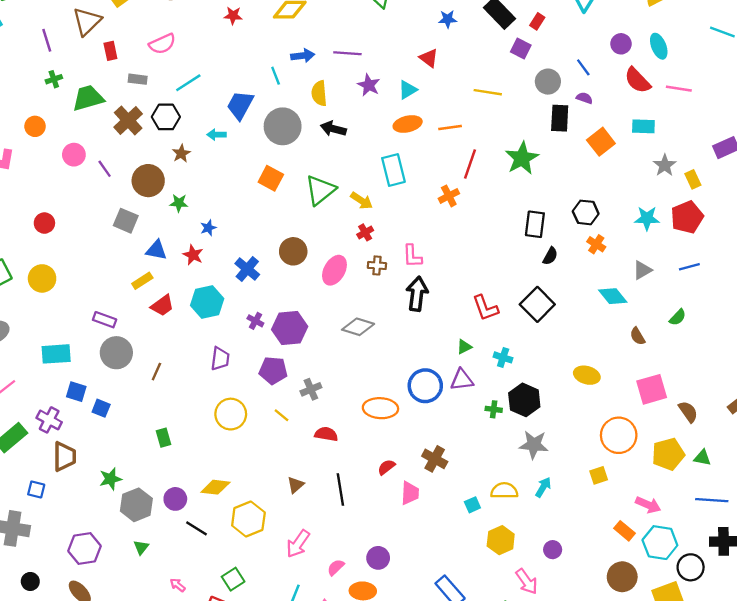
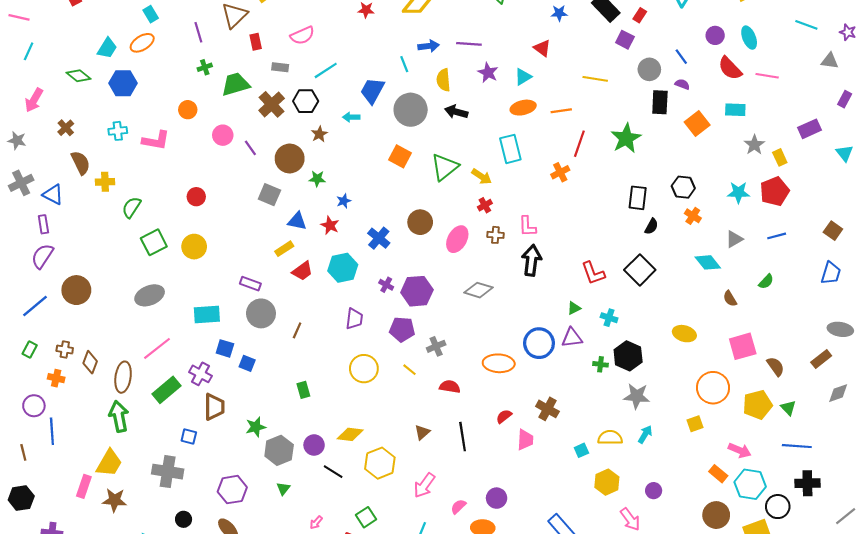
green triangle: (702, 458) -> (788, 408), turned 35
pink arrow: (178, 585) -> (316, 522), turned -88

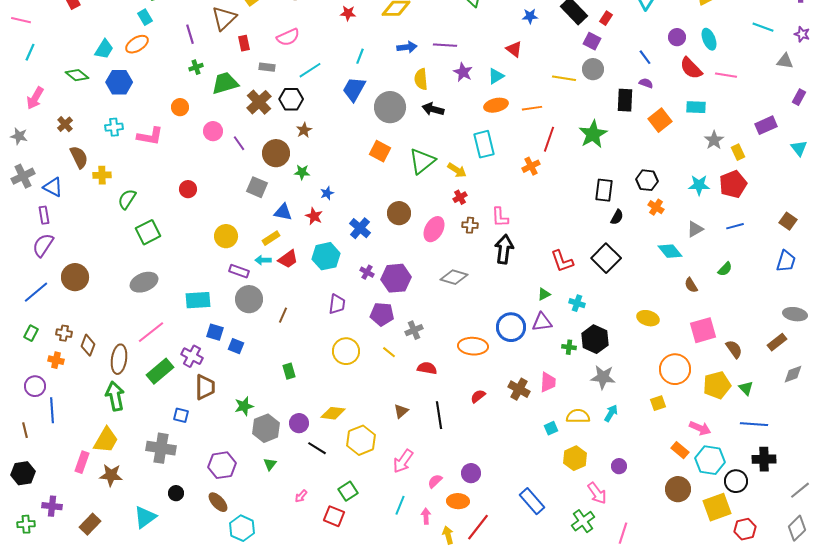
cyan line: (404, 64) -> (360, 56), moved, turned 42
gray circle: (649, 69) -> (593, 69), moved
cyan arrow: (351, 117) -> (263, 260), moved
yellow circle: (194, 247) -> (226, 236), moved
pink trapezoid: (525, 440) -> (548, 382), moved

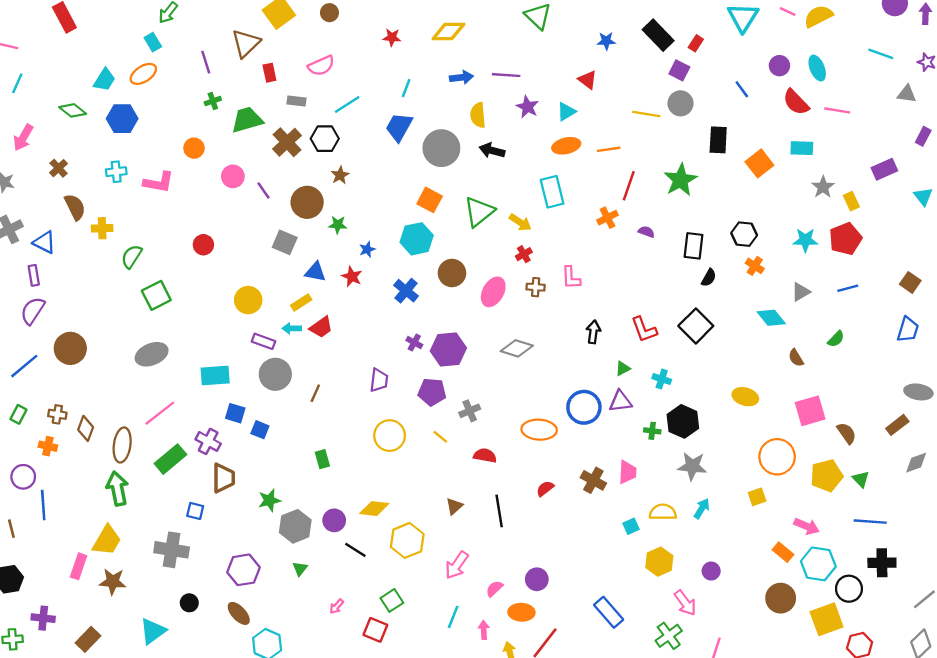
purple semicircle: (646, 83) -> (646, 232), moved
black arrow: (504, 249) -> (593, 332), moved, size x0.7
cyan hexagon: (326, 256) -> (417, 239), moved

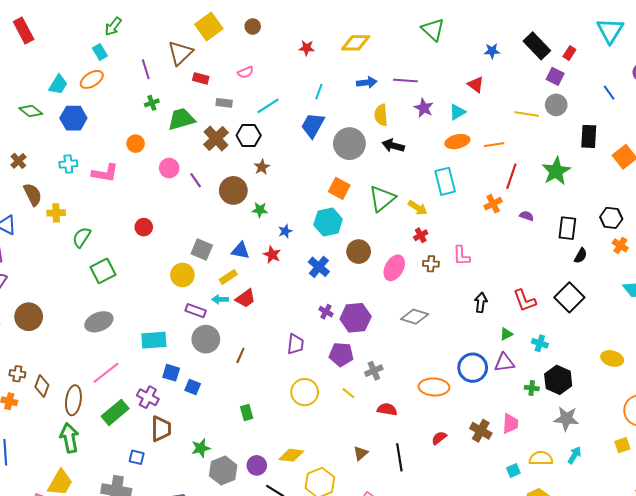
pink semicircle: (321, 66) -> (246, 72), size x0.7
red rectangle: (269, 73) -> (201, 78), turned -63
gray square: (285, 242) -> (202, 250), moved

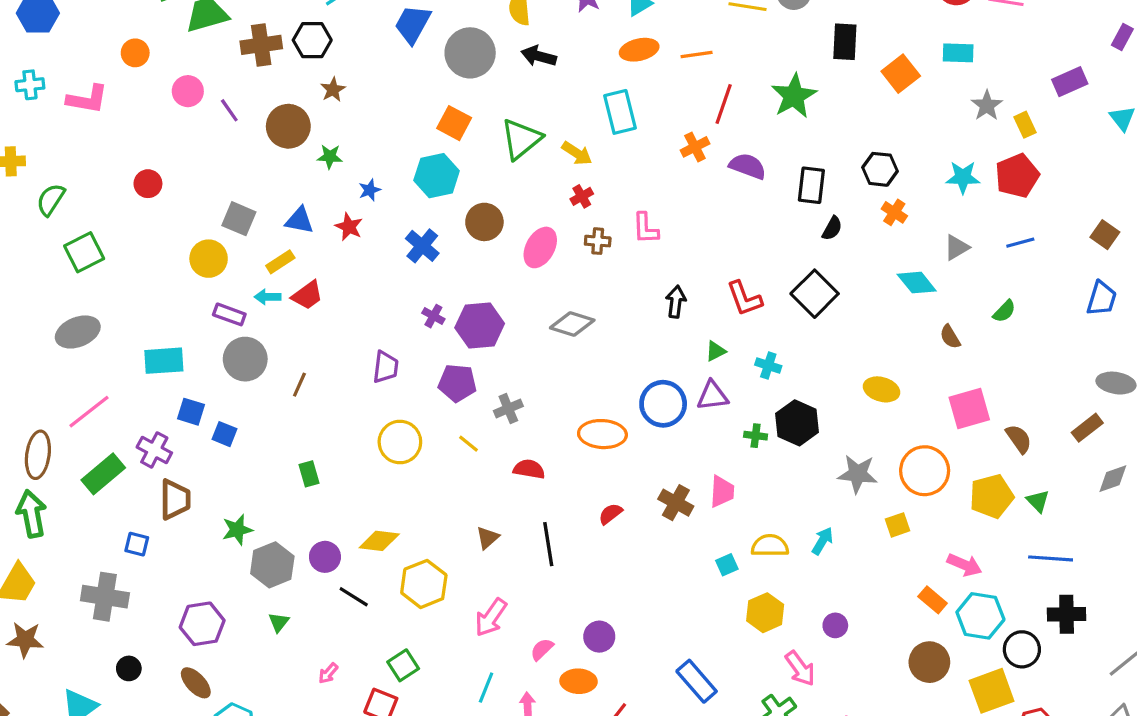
brown cross: (216, 139) -> (261, 45), turned 35
purple semicircle: (527, 216) -> (748, 166), size x1.6
gray star: (566, 419) -> (858, 474), moved

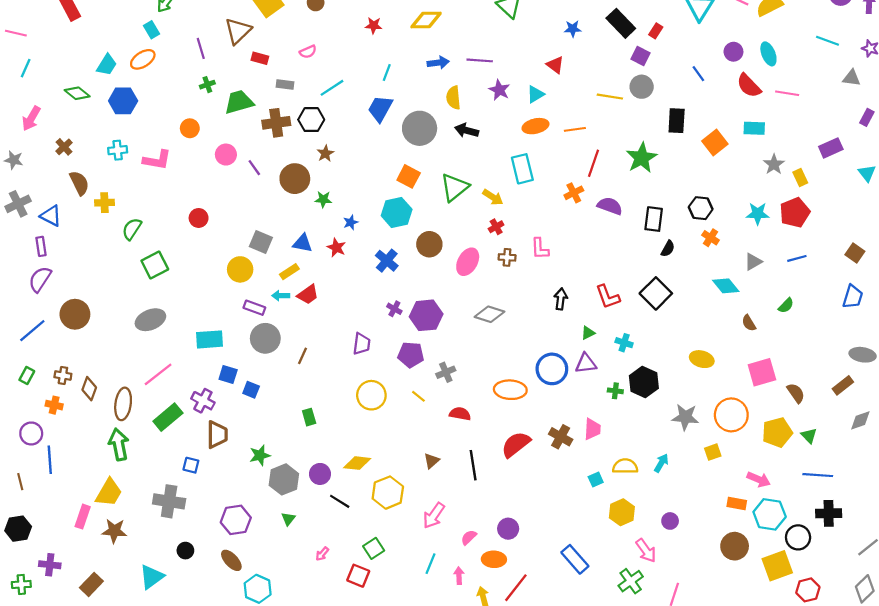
red semicircle: (610, 514) -> (516, 444), size x1.8
orange rectangle: (933, 600) -> (737, 503), turned -30

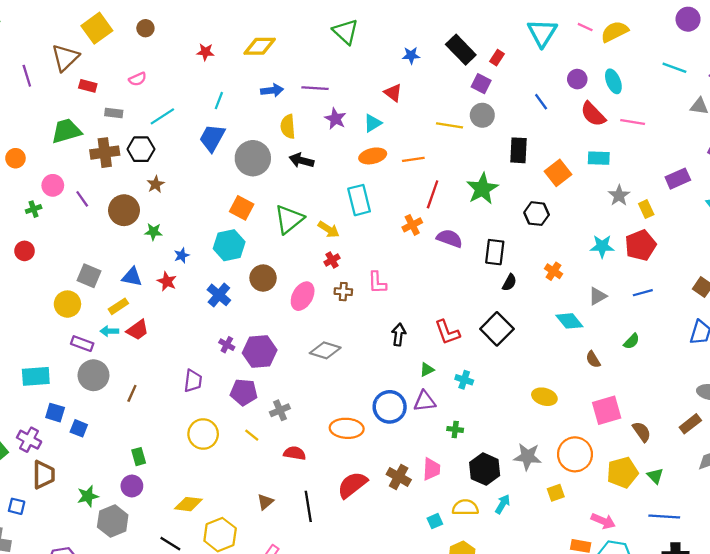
green cross: (207, 85) -> (34, 209), moved
black hexagon: (701, 208) -> (537, 214), moved
black hexagon: (644, 382) -> (485, 469), moved
purple circle: (320, 474) -> (132, 486), moved

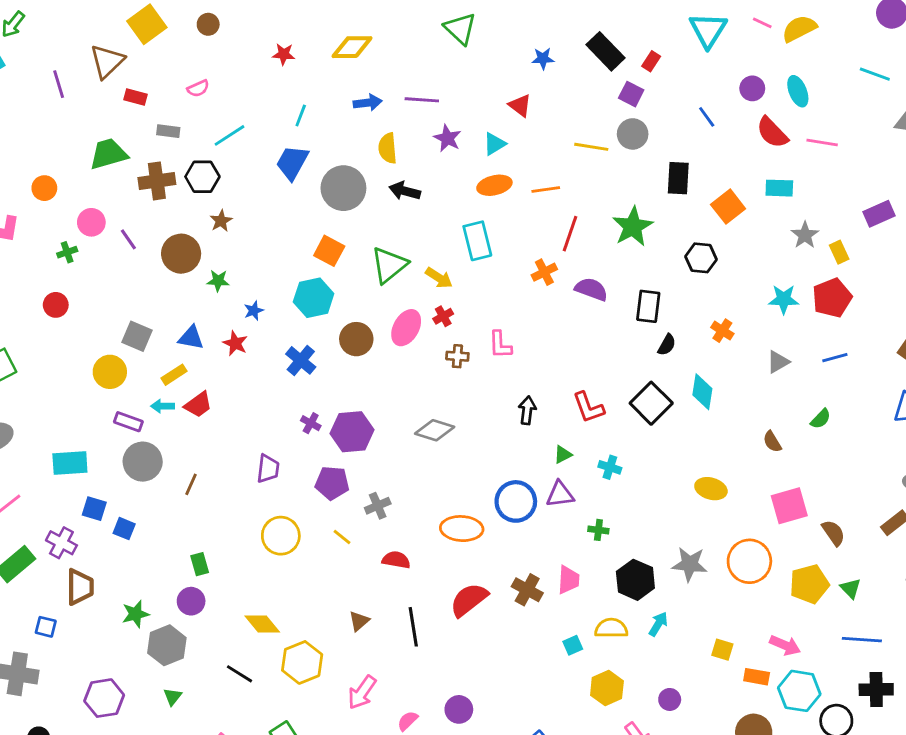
pink ellipse: (303, 296) -> (406, 328), moved
cyan diamond: (569, 321) -> (702, 392), moved, turned 48
yellow square: (556, 493) -> (722, 650), moved, turned 36
yellow diamond: (188, 504) -> (262, 624), turned 44

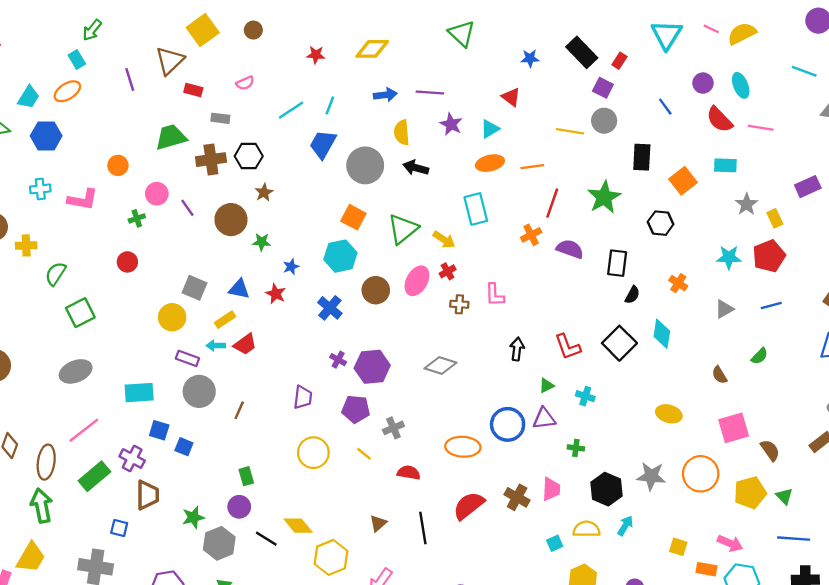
cyan line: (230, 135) -> (291, 110), moved
black line: (239, 674) -> (266, 539), moved

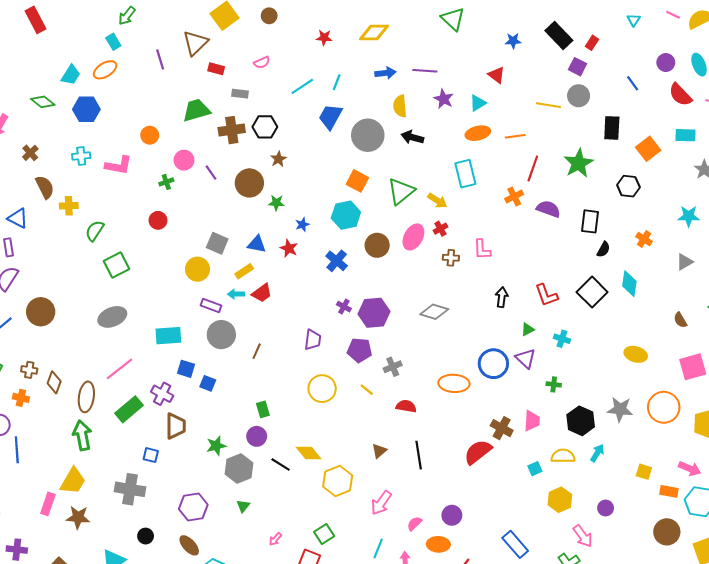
cyan triangle: (667, 35) -> (634, 20), size x0.5
purple triangle: (544, 418) -> (526, 358), turned 50
red semicircle: (469, 506) -> (478, 452), moved

